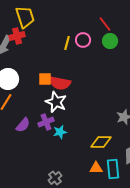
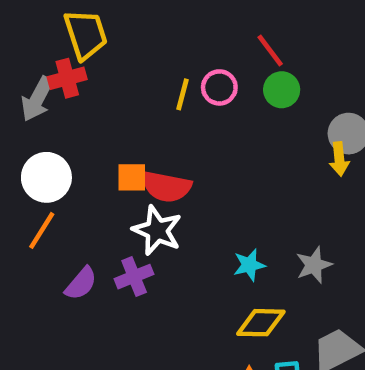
cyan star: (60, 132) -> (249, 265), moved

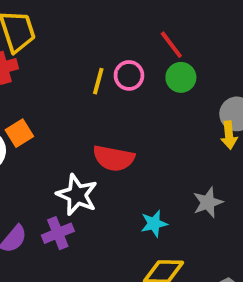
orange square: (132, 177) -> (19, 133), moved, turned -32
red semicircle: (166, 187) -> (114, 158), moved
gray star: (314, 265) -> (208, 202), moved

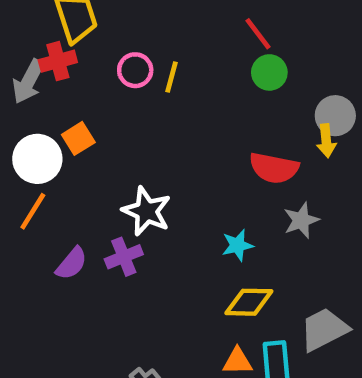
pink circle: (129, 75) -> (135, 70), moved
red semicircle: (114, 158) -> (274, 168), moved

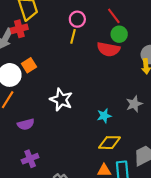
pink circle: (135, 70) -> (77, 19), moved
red semicircle: (274, 168) -> (108, 49), moved
purple cross: (124, 257) -> (30, 159), moved
purple semicircle: (71, 264) -> (26, 124), turned 35

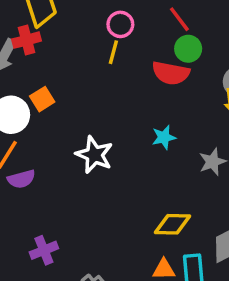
cyan star: (104, 116) -> (164, 137), moved
purple semicircle: (26, 124) -> (21, 179), moved

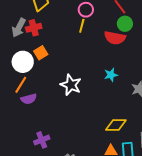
red cross: (27, 40) -> (34, 28), moved

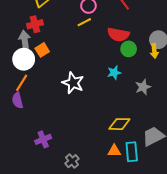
green circle: (125, 24) -> (129, 49), moved
yellow line: (82, 26) -> (84, 22), turned 48
gray arrow: (19, 28) -> (25, 41), moved, turned 144
purple semicircle: (29, 99) -> (17, 100), moved, turned 91

